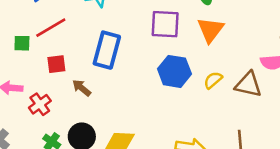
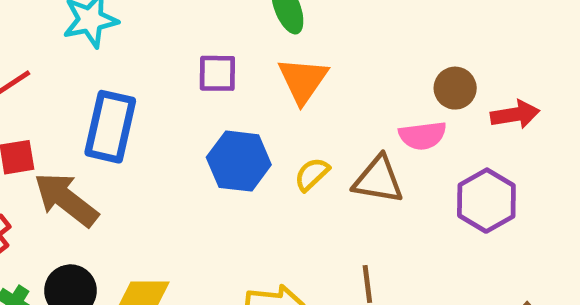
purple square: (165, 24) -> (217, 73), size x0.7
brown arrow: (82, 88) -> (66, 199), size x1.8

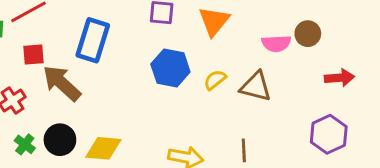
red arrow: (515, 115) -> (339, 78), moved
pink semicircle: (423, 136) -> (276, 43), moved
purple hexagon: (486, 201) -> (329, 134), moved

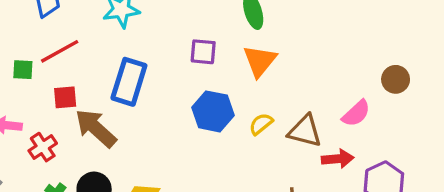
brown circle: (308, 34) -> (396, 79), moved
pink semicircle: (276, 43) -> (356, 113), moved, turned -40
red arrow: (339, 78) -> (338, 159), moved

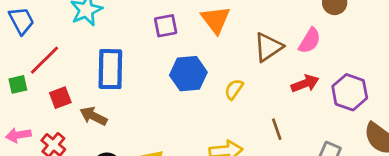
yellow semicircle: (261, 124) -> (234, 89), moved
brown arrow: (96, 128) -> (93, 116), size x0.7
brown triangle: (305, 131) -> (268, 47), moved, turned -32

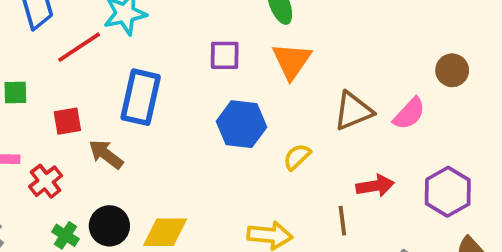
red line: (44, 60) -> (79, 47), moved
red arrow: (305, 83) -> (375, 186), moved

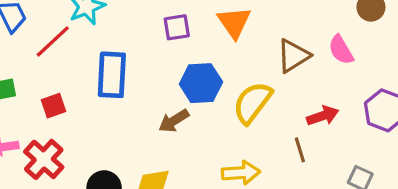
pink semicircle: (409, 114) -> (341, 50), turned 116
brown arrow: (106, 154) -> (174, 121), moved, turned -60
yellow semicircle: (297, 157) -> (252, 103), size x1.8
red cross: (46, 181) -> (44, 159), size x1.4

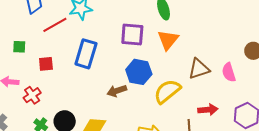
purple square: (177, 27) -> (132, 34), size x1.4
red cross: (44, 159) -> (32, 95), size x0.7

